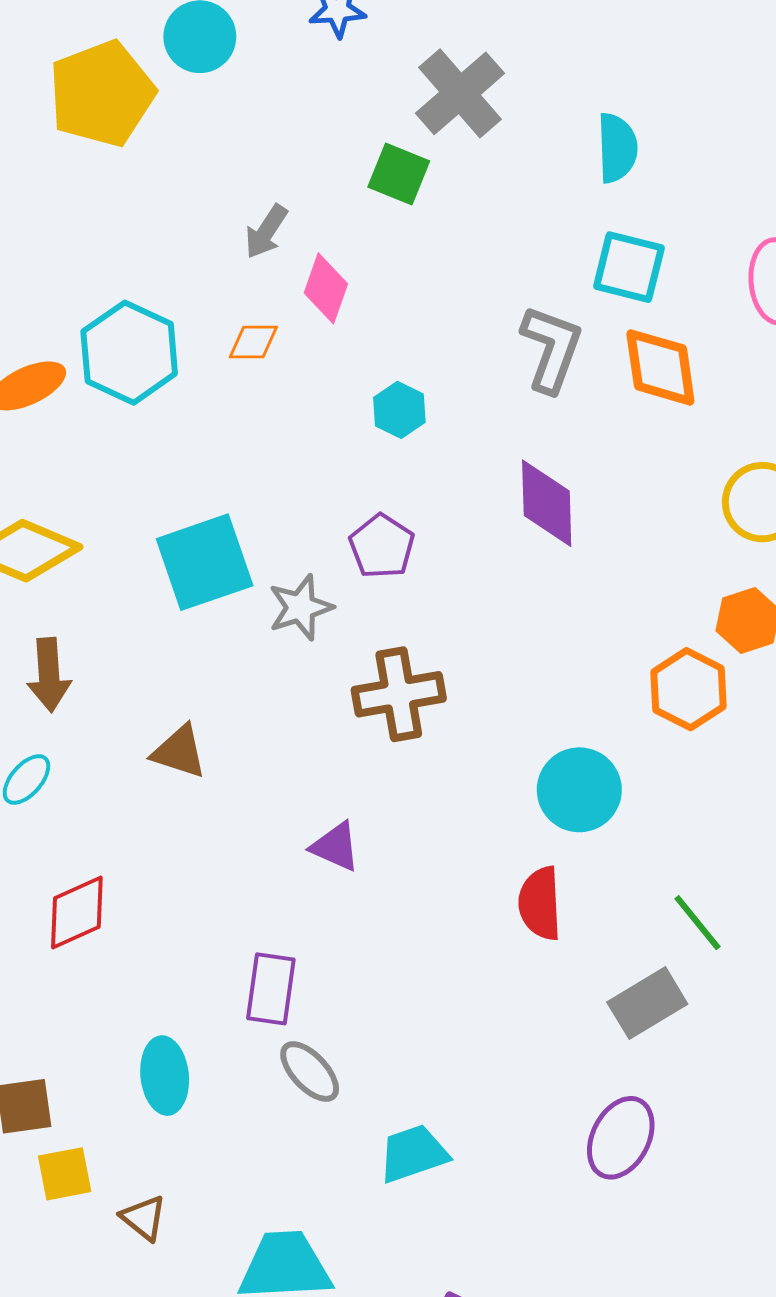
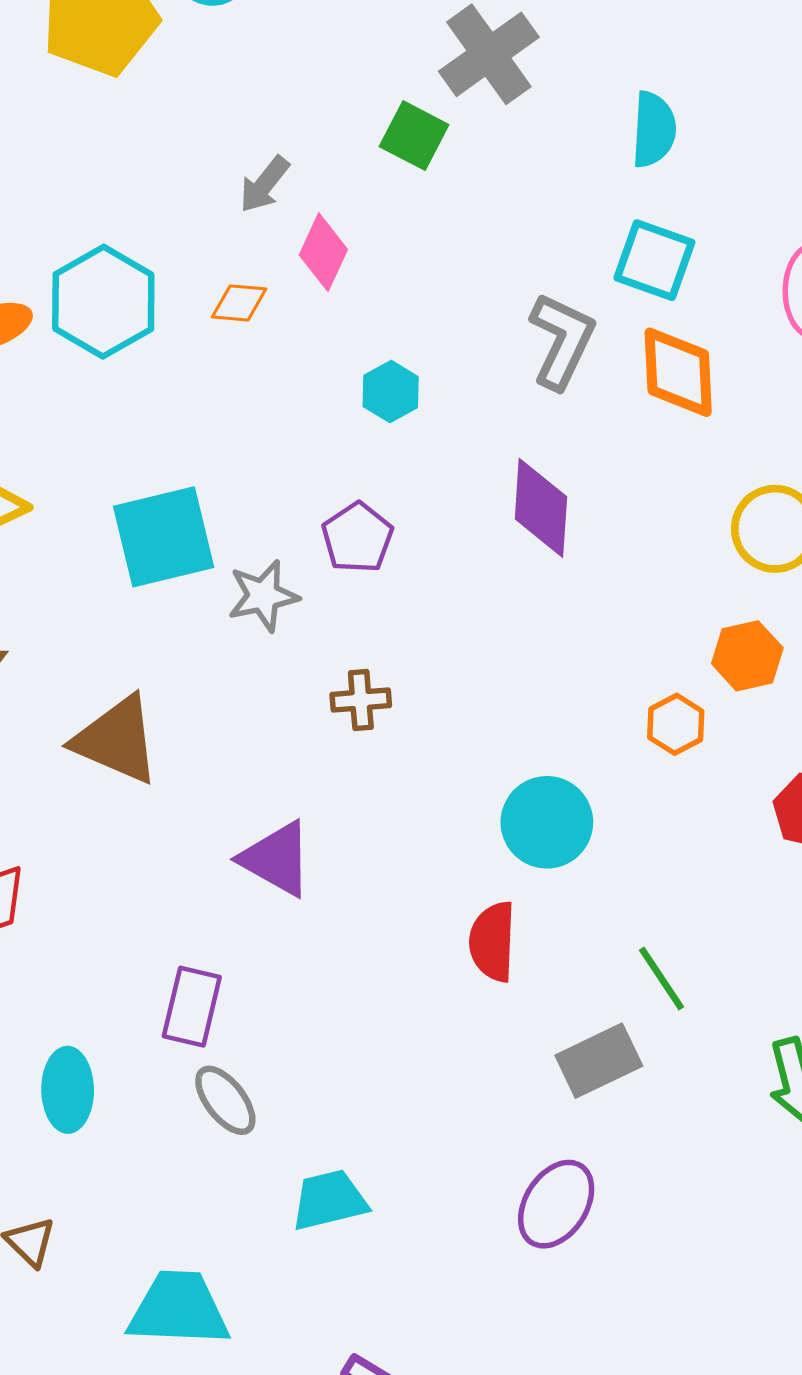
orange hexagon: (689, 689) -> (676, 724), size x0.7
brown cross: (399, 694) -> (361, 700), size x0.6
brown triangle: (179, 752) -> (117, 740), size x1.5
purple triangle: (335, 847) -> (276, 859), size x1.4

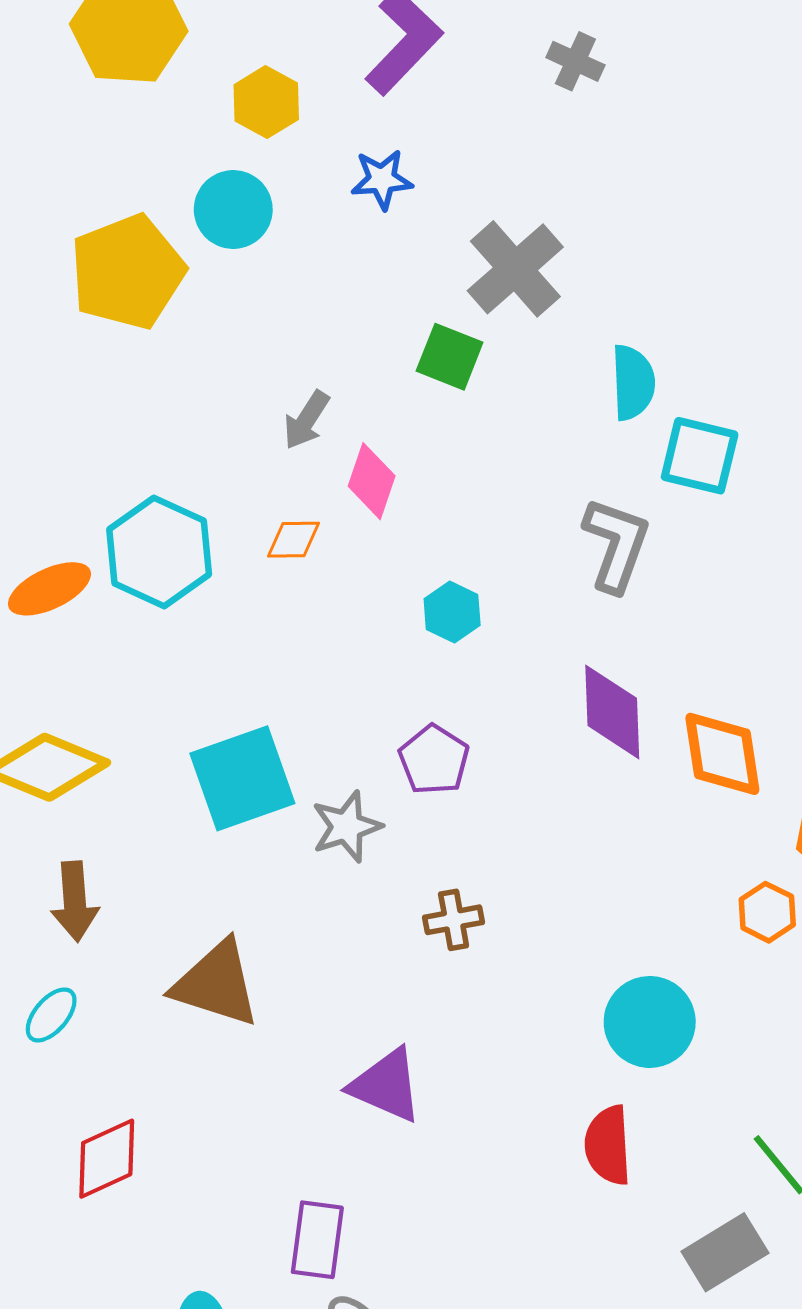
cyan semicircle: (654, 130) -> (633, 382), moved
orange diamond: (678, 372) -> (722, 754), moved

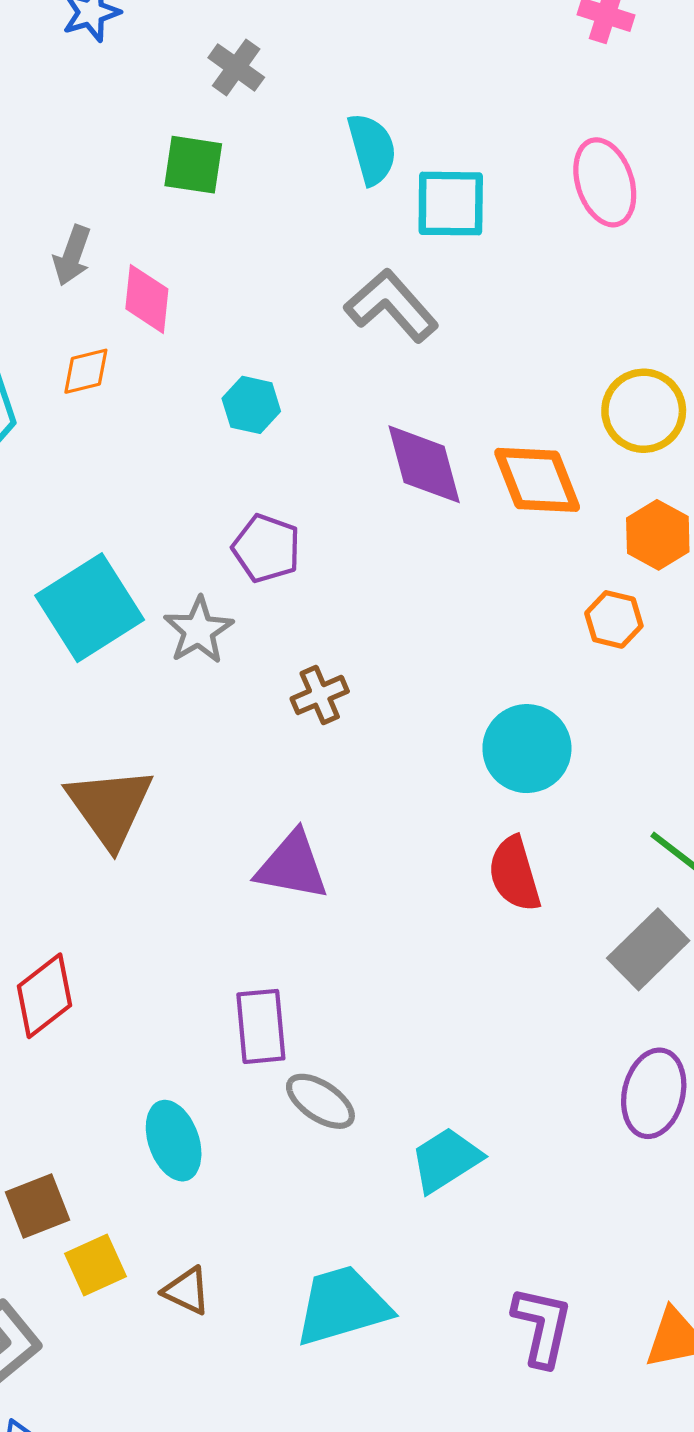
gray cross: (515, 269) -> (236, 67), size x0.6
gray L-shape: (616, 545) -> (391, 306), turned -48
brown triangle: (216, 984) -> (110, 807), turned 50

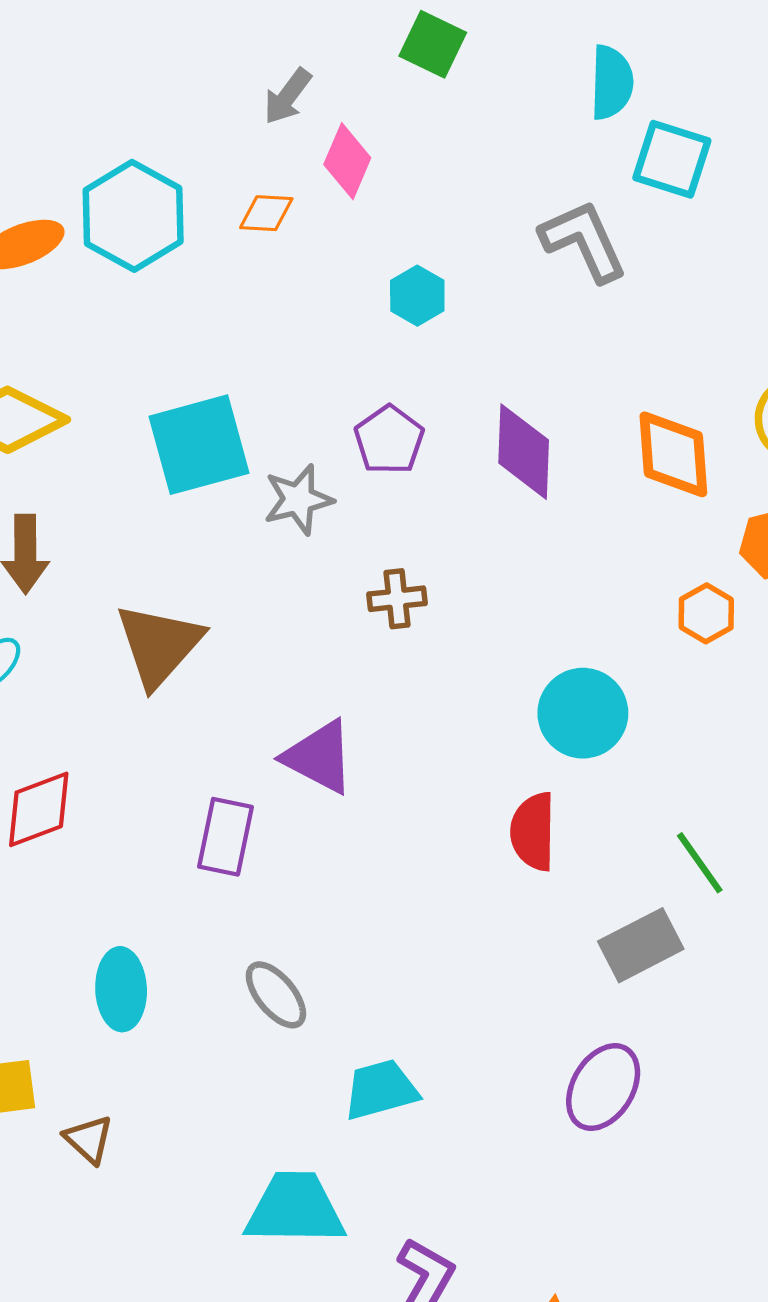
purple diamond: (424, 464) -> (524, 452), moved
purple rectangle: (261, 1026) -> (225, 837), moved
cyan trapezoid: (342, 1306) -> (295, 1209), moved

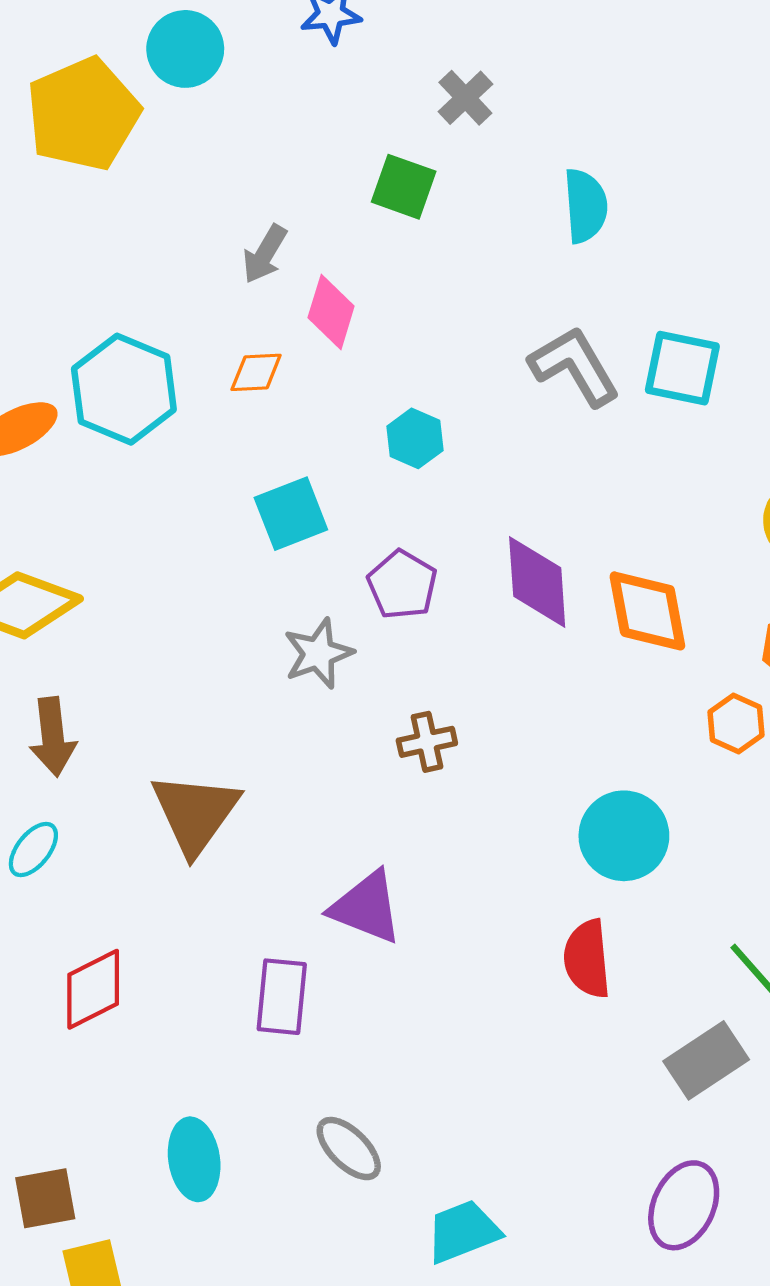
cyan square: (672, 159) -> (682, 368), moved
cyan square: (199, 445) -> (291, 514), moved, size x0.7
orange diamond: (673, 454) -> (647, 611), moved

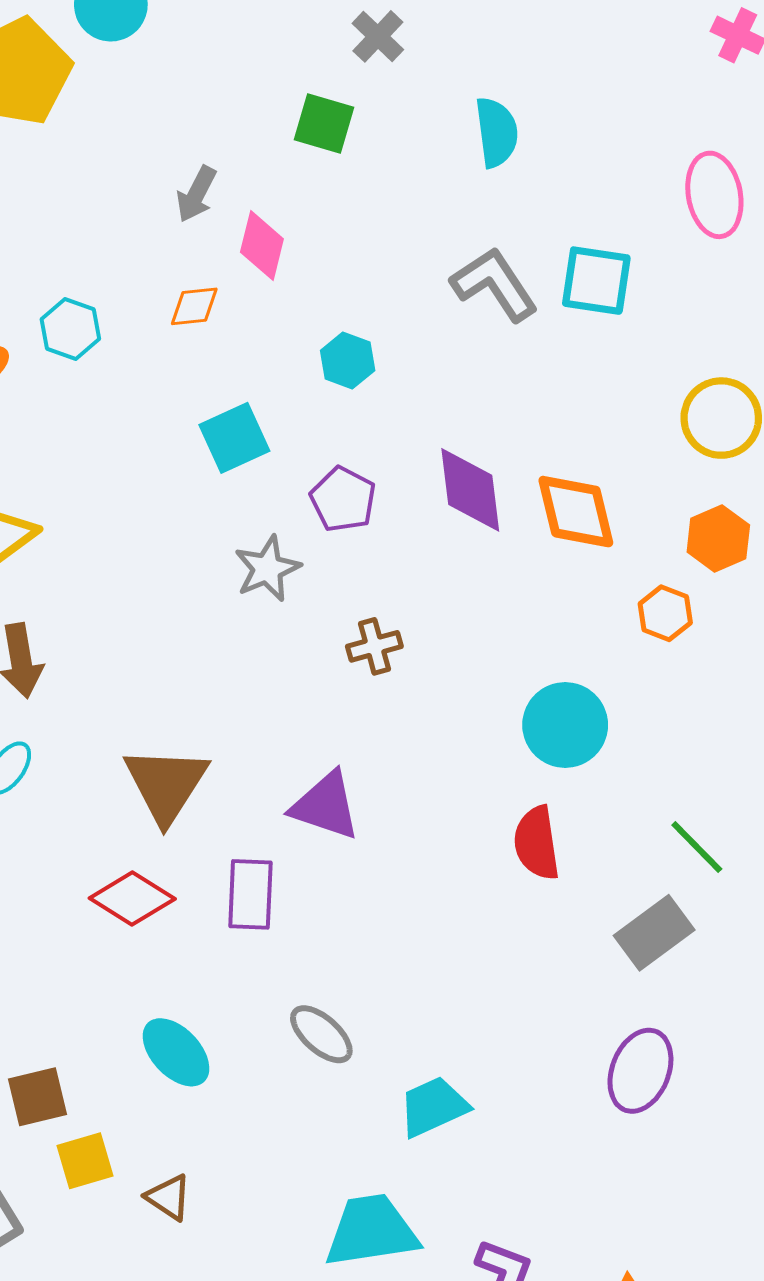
cyan hexagon: (124, 389) -> (70, 329), size x0.6
brown triangle: (195, 813) -> (166, 784), moved
red diamond: (93, 989) -> (132, 898), moved, turned 62
cyan ellipse: (194, 1159) -> (176, 1052), turned -32

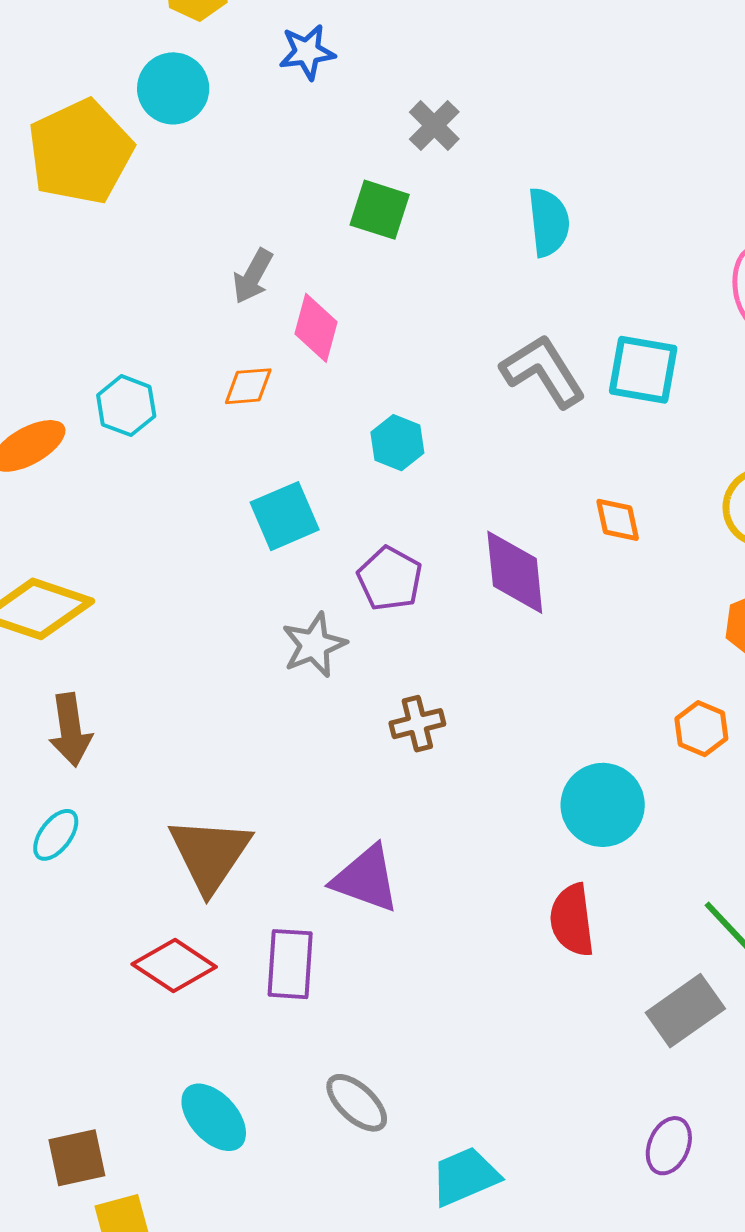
orange diamond: (576, 512) -> (618, 520), moved, size x0.6
orange hexagon: (665, 613) -> (701, 729), moved
purple ellipse: (640, 1071) -> (669, 1146), size x0.7

